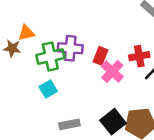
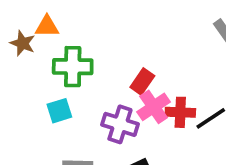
purple cross: (70, 48) -> (120, 124), moved
red cross: (139, 56) -> (180, 112), moved

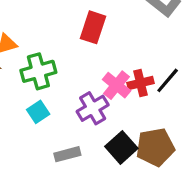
red rectangle: (142, 82) -> (93, 27), moved, size x1.4
purple cross: (120, 124) -> (93, 108), turned -32

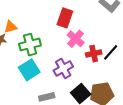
pink cross: (117, 85) -> (76, 39), moved
cyan square: (38, 112) -> (29, 70), size x1.5

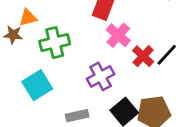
red cross: (94, 54) -> (143, 56), turned -35
cyan square: (29, 70) -> (37, 85), moved

